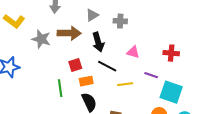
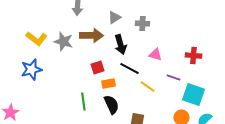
yellow L-shape: (14, 21) -> (36, 39), moved
yellow line: (125, 84) -> (147, 87), turned 42
green line: (60, 88) -> (83, 102), moved

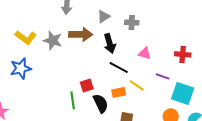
red square: (97, 68) -> (87, 85), moved
orange rectangle: (108, 84) -> (119, 92), moved

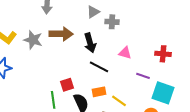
gray triangle: (104, 16) -> (93, 12), moved
yellow line: (137, 85) -> (119, 101), moved

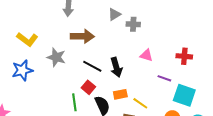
gray star: (33, 40) -> (56, 57), moved
black arrow: (90, 43) -> (116, 67), moved
black line: (99, 67) -> (92, 66), moved
red square: (67, 85) -> (88, 87), turned -32

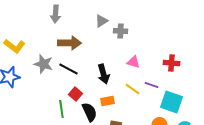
black line: (92, 66) -> (68, 69), moved
yellow line: (140, 103) -> (132, 89), moved

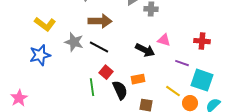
black arrow: (103, 74) -> (145, 50), moved, turned -48
yellow line: (132, 89) -> (173, 91), moved

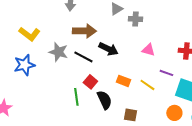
black arrow: (145, 50) -> (108, 49), moved
orange rectangle: (138, 79) -> (123, 81), moved, turned 32
yellow line: (173, 91) -> (147, 85), moved

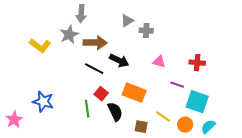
gray star: (58, 52) -> (69, 35), moved, turned 30
blue star: (24, 65) -> (43, 102), moved, turned 30
orange rectangle: (123, 81) -> (134, 93), size x1.6
yellow line: (147, 85) -> (163, 117), moved

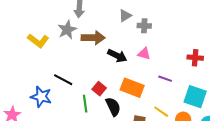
pink triangle: (159, 62) -> (144, 54), moved
black line: (94, 69) -> (63, 80), moved
purple line: (177, 85) -> (165, 79), moved

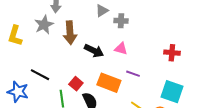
brown arrow: (93, 38) -> (70, 33), turned 85
yellow L-shape: (38, 41) -> (15, 36), turned 70
purple line: (165, 79) -> (133, 74), moved

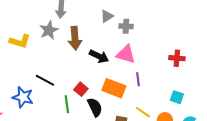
yellow L-shape: (15, 36) -> (20, 41), turned -90
pink triangle: (121, 49) -> (126, 54), size x1.5
purple line: (133, 74) -> (138, 79), turned 64
cyan square: (172, 92) -> (177, 97), size x0.6

